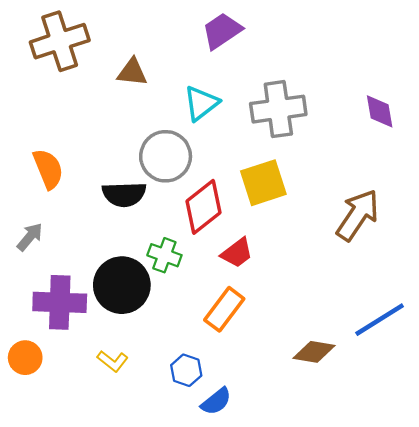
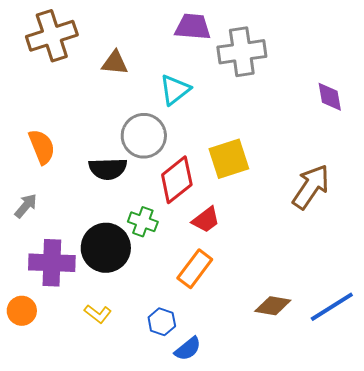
purple trapezoid: (222, 31) -> (193, 27), turned 39
gray cross: (278, 109) -> (242, 52), moved
blue line: (380, 320) -> (332, 307), moved

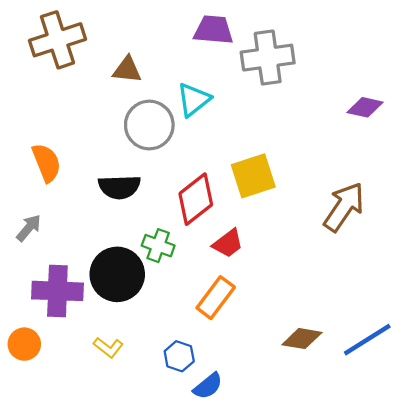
purple diamond: (330, 97) -> (365, 107), turned -68
gray circle: (144, 136) -> (149, 125), moved

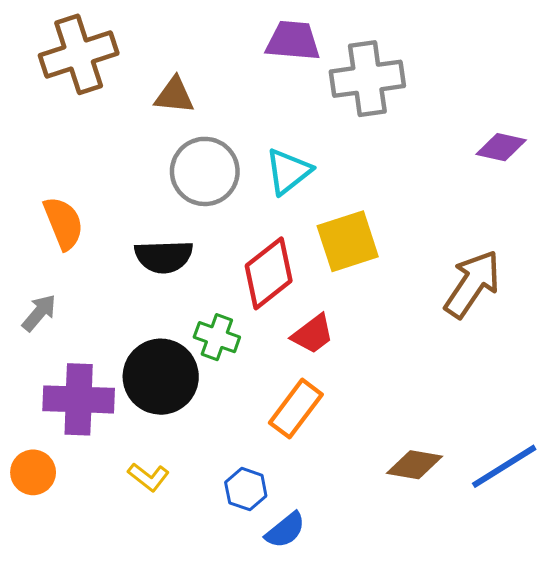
cyan triangle: (194, 100) -> (288, 171), moved

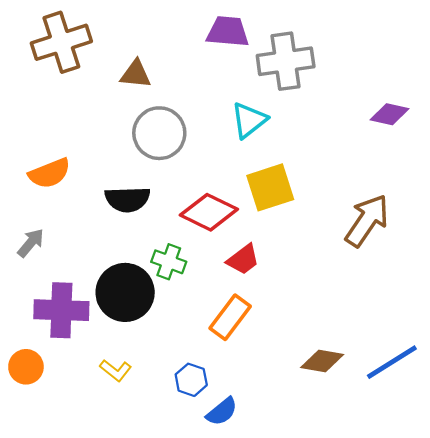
cyan triangle: (288, 171) -> (249, 120), moved
orange semicircle: (63, 223) -> (50, 173), turned 90
red diamond: (269, 273) -> (209, 212), turned 64

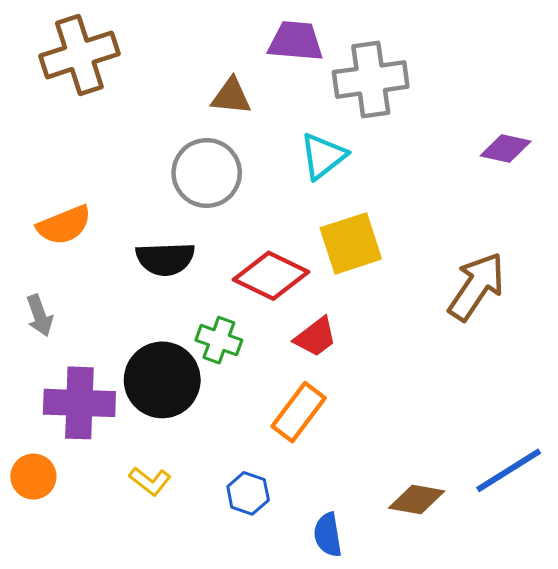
brown triangle: (136, 74) -> (231, 96), moved
gray arrow: (31, 243) -> (40, 316), turned 120
brown diamond: (322, 361) -> (417, 500), moved
blue semicircle: (222, 412) -> (328, 535), moved, turned 120

